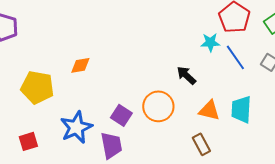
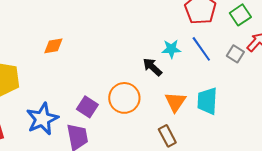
cyan star: (210, 42) -> (171, 49), moved
orange diamond: (80, 65) -> (53, 46), moved
orange triangle: (209, 110) -> (175, 102), turned 50

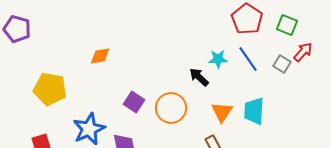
green square: (240, 15) -> (287, 25), turned -35
purple square: (87, 107) -> (134, 102), moved

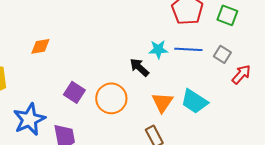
red arrow: (303, 52) -> (241, 74), moved
blue line: (248, 59) -> (188, 49), turned -52
cyan trapezoid: (254, 111) -> (194, 101), turned -60

